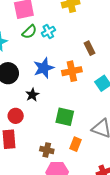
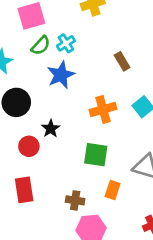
blue star: (44, 68) -> (61, 75), moved
orange cross: (72, 71) -> (103, 109), moved
red circle: (16, 116) -> (29, 146), moved

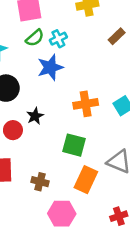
brown rectangle: (122, 61) -> (117, 36), moved, turned 70
orange rectangle: (113, 190) -> (86, 180), size x1.5
brown cross: (75, 200) -> (40, 182), moved

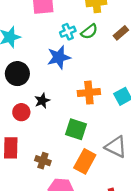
green semicircle: (35, 38) -> (89, 31), moved

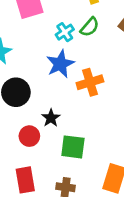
orange cross: (89, 93) -> (90, 82), moved
green square: (76, 129) -> (73, 147), moved

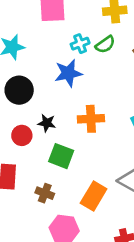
orange cross: (90, 82) -> (91, 119), moved
black star: (51, 118) -> (47, 123), turned 30

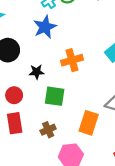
red circle: (22, 135) -> (14, 95), moved
brown cross: (45, 193) -> (48, 130), turned -32

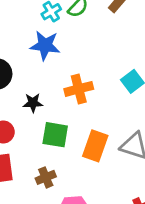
blue star: (45, 27) -> (45, 45), turned 30
orange rectangle: (89, 123) -> (95, 146), moved

